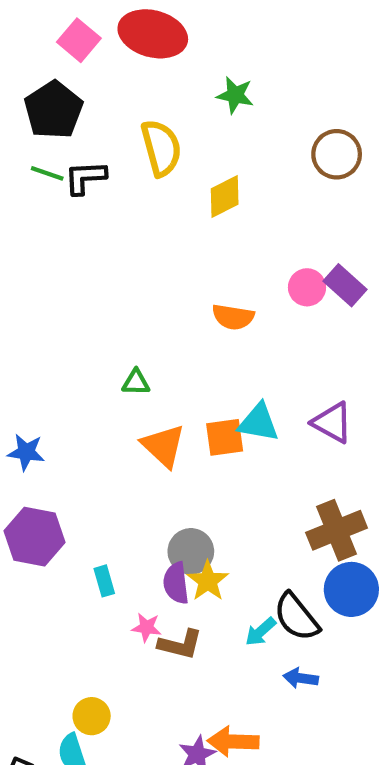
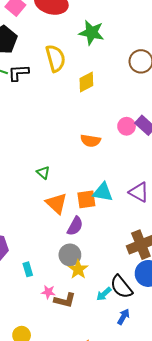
green star: (235, 95) -> (92, 33), size x1.4
green triangle: (136, 382) -> (43, 173), turned 40
purple semicircle: (176, 583) -> (75, 226), moved, turned -144
blue arrow: (301, 678) -> (123, 317), turned 112

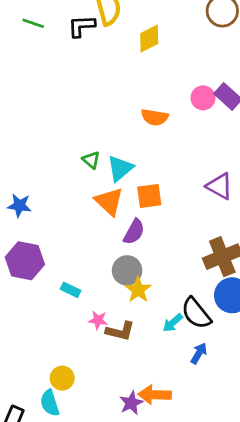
black L-shape: (18, 73) -> (82, 26), moved
cyan triangle: (103, 192) -> (120, 168), moved, turned -50
cyan rectangle: (28, 269) -> (70, 290), turned -48

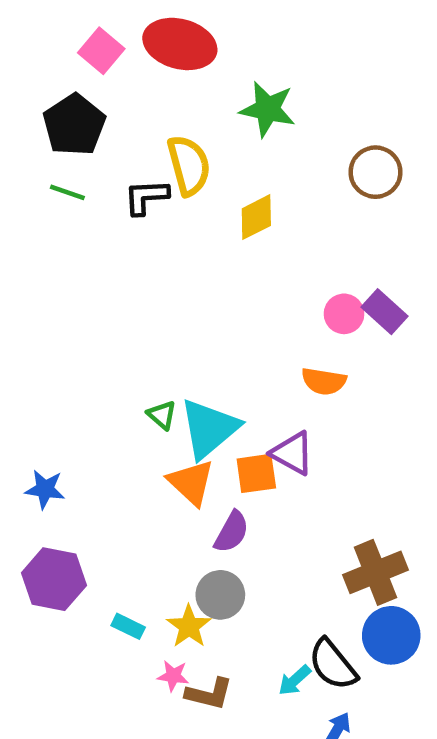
orange semicircle: (155, 117) -> (324, 381), moved
cyan triangle: (120, 168) -> (209, 428), size x1.4
purple triangle: (220, 186) -> (292, 453), moved
yellow star: (138, 290) -> (189, 626), moved

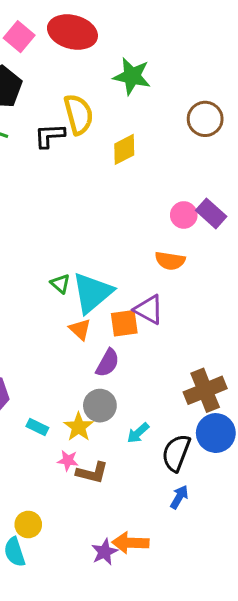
orange triangle: (191, 482) -> (80, 329), size x0.7
black semicircle: (333, 665) -> (176, 453), turned 60
cyan arrow: (295, 680) -> (138, 433), moved

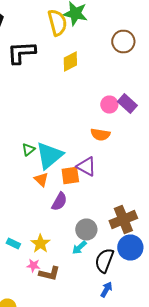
yellow semicircle: (79, 114) -> (57, 22), moved
black L-shape: (50, 136) -> (21, 52), size x1.4
green triangle: (60, 284) -> (28, 150), turned 40
gray circle: (100, 406) -> (86, 230), moved

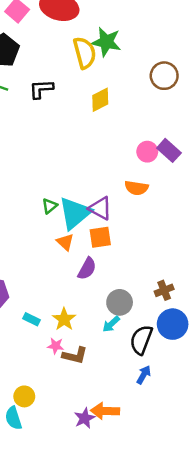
black L-shape: (21, 52) -> (41, 89), size x0.7
purple triangle: (86, 166) -> (100, 208), moved
brown cross: (123, 220) -> (164, 290), size x0.6

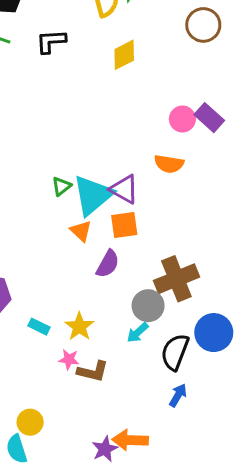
brown cross: (164, 290) -> (176, 279), moved, size x1.8

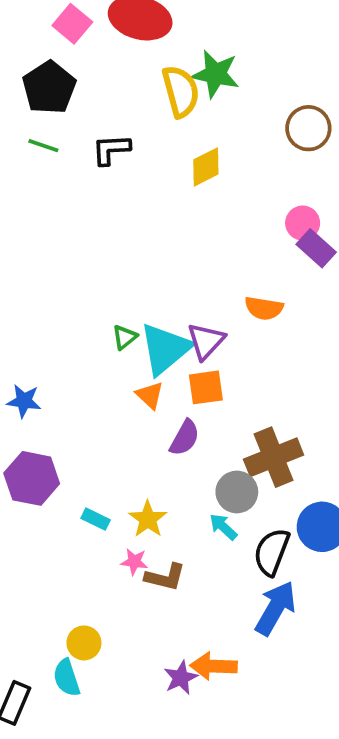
pink circle: (182, 119) -> (303, 223), moved
purple triangle: (124, 189) -> (206, 341), turned 44
cyan arrow: (138, 333) -> (223, 527), turned 85
blue arrow: (178, 395) -> (276, 608), size x1.8

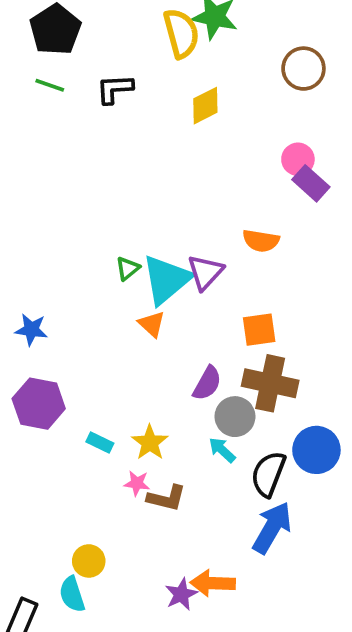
orange square: (206, 387) -> (259, 330), moved
purple semicircle: (185, 438) -> (207, 383), moved
brown cross: (274, 457) -> (270, 383), turned 34

